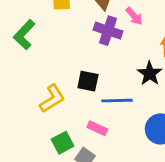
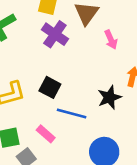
purple cross: (108, 31) -> (55, 34), moved

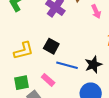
black star: (109, 97) -> (93, 65), moved

